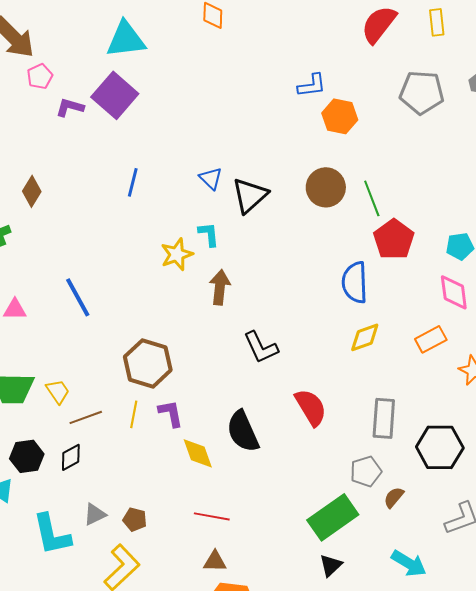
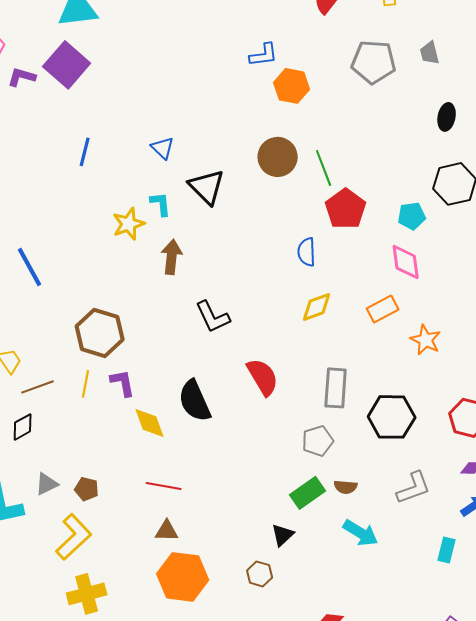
black triangle: (250, 195) -> (207, 187), moved, turned -33
blue semicircle: (355, 282) -> (307, 252), size x0.7
brown semicircle: (394, 497) -> (346, 487), moved, turned -125
green rectangle: (333, 517) -> (308, 493), moved, size x0.7

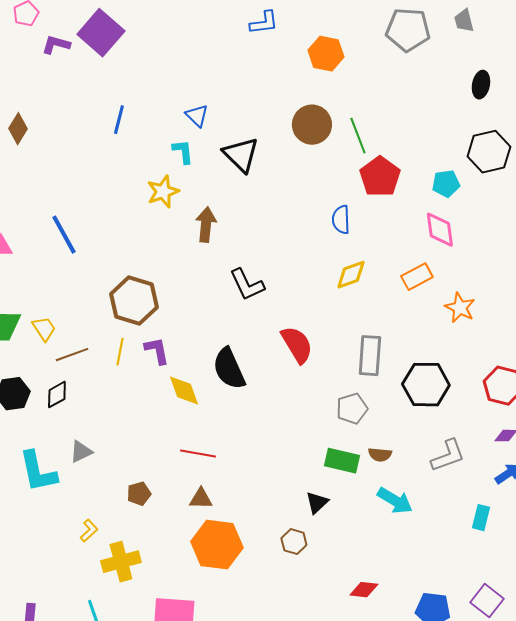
blue L-shape: (264, 55) -> (264, 23), moved
cyan L-shape: (161, 204) -> (183, 152), moved
brown pentagon: (87, 489) -> (139, 494), moved, turned -30
green rectangle: (308, 493) -> (342, 461), turned 48
yellow L-shape: (74, 537) -> (89, 531), moved, size x0.5

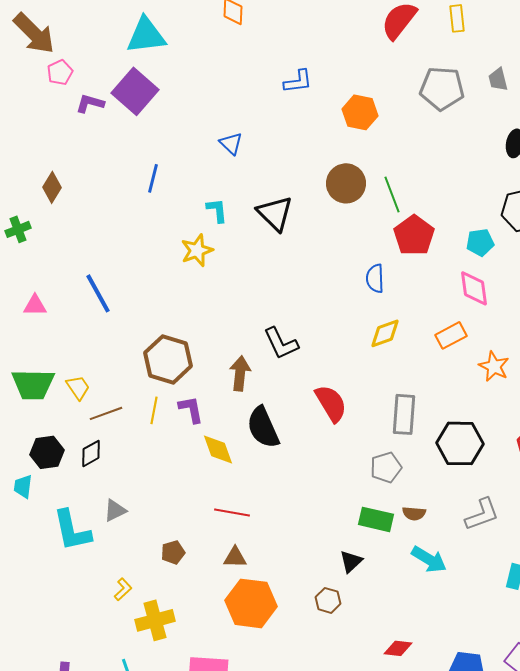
blue triangle: (197, 116) -> (231, 143), moved
brown arrow: (206, 225) -> (240, 373), moved

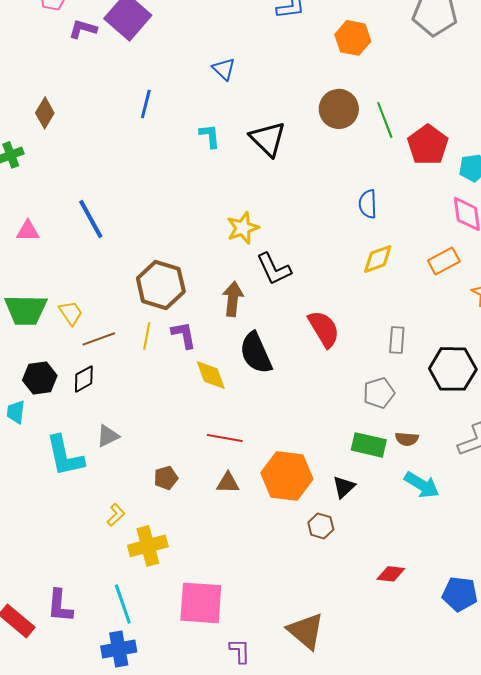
red pentagon: (414, 235) -> (428, 145), moved
yellow star: (197, 250) -> (243, 228), moved
gray rectangle: (404, 414) -> (397, 340), size x0.7
orange hexagon: (251, 603) -> (287, 476), moved

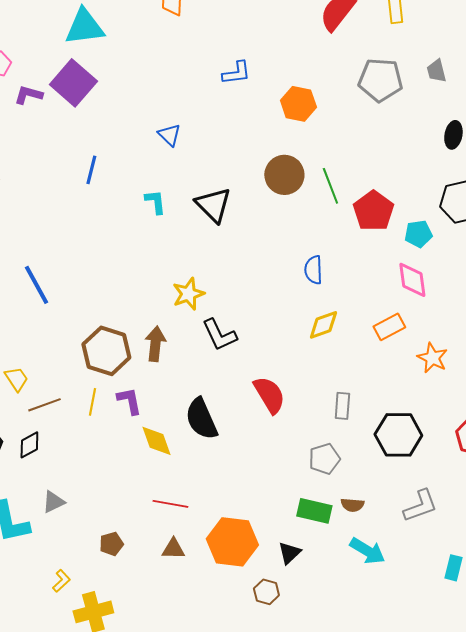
brown arrow: (233, 299) -> (155, 344), moved

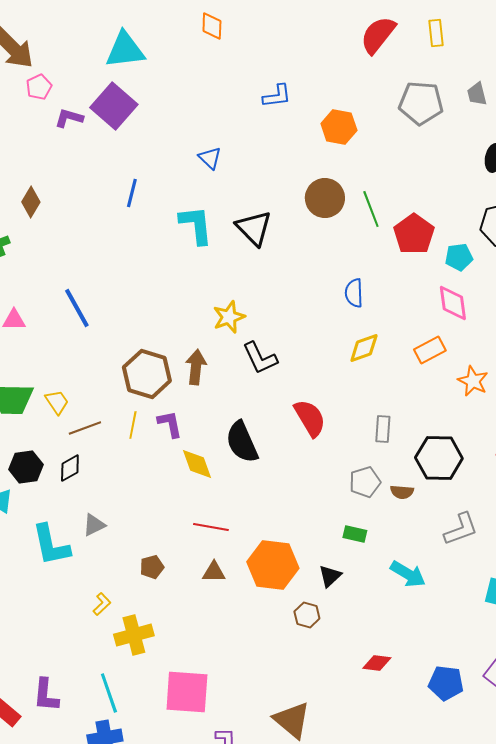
cyan L-shape: (155, 202) -> (196, 225), size x1.6
brown semicircle: (352, 505) -> (402, 492), moved
green rectangle: (314, 511) -> (355, 534), size x0.7

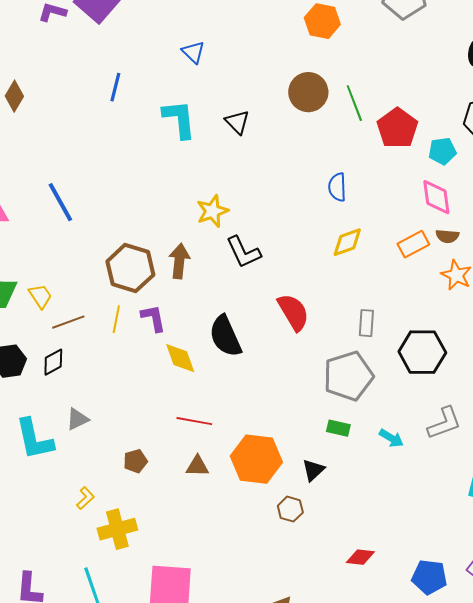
black triangle: (254, 228) -> (237, 122), size x0.7
gray pentagon: (365, 482) -> (348, 376), size x1.6
brown semicircle: (402, 492) -> (447, 236), moved
cyan arrow: (408, 574) -> (391, 438), moved, size x0.7

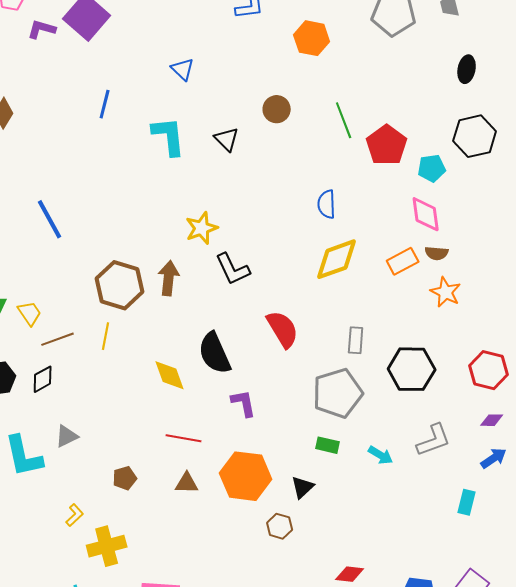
brown circle: (308, 92) -> (277, 109), moved, size x0.7
yellow diamond: (347, 242) -> (337, 259), size x1.4
purple L-shape: (153, 318) -> (244, 403), moved

